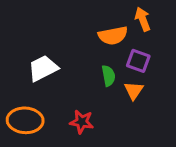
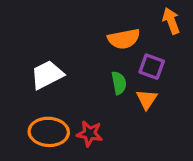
orange arrow: (143, 19) -> (171, 21), moved
orange ellipse: (25, 120) -> (49, 132), moved

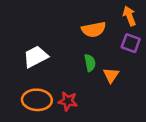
purple square: (152, 67) -> (131, 43), moved

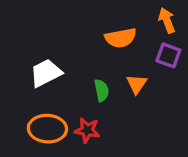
green semicircle: (90, 63) -> (102, 90), moved
orange triangle: (111, 75) -> (137, 84), moved

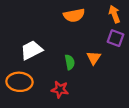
orange semicircle: (121, 38) -> (74, 15), moved
orange ellipse: (47, 129) -> (19, 82), moved

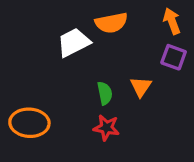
white trapezoid: (31, 50) -> (74, 42), moved
red star: (60, 89) -> (106, 128), moved

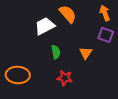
orange semicircle: (111, 23) -> (68, 14), turned -120
green semicircle: (105, 93) -> (56, 52), moved

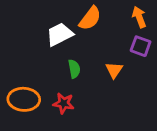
orange semicircle: (68, 14) -> (90, 18), turned 78
red star: (65, 78) -> (64, 103), moved

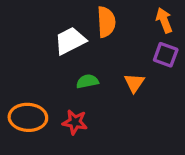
orange semicircle: (90, 18) -> (106, 22), turned -40
green semicircle: (74, 69) -> (87, 81), turned -90

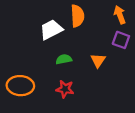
red star: (75, 122) -> (65, 89), moved

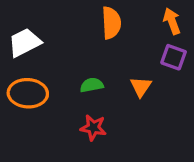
white trapezoid: (51, 30) -> (25, 42), moved
orange ellipse: (20, 86) -> (28, 93), moved

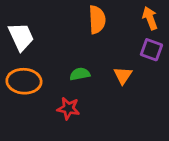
white trapezoid: (25, 42) -> (21, 37), turned 92
red star: (93, 128) -> (68, 108), moved

